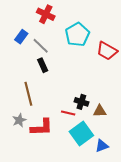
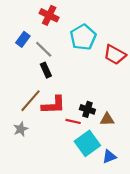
brown line: (28, 94) -> (31, 101), turned 55
red L-shape: (42, 127) -> (54, 105), moved

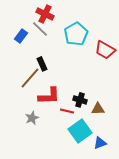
gray line: (44, 49) -> (40, 29), moved
brown line: (31, 101) -> (30, 78), moved
gray star: (21, 129) -> (32, 118), moved

